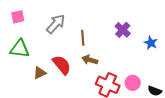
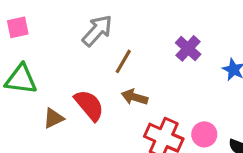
gray arrow: (56, 24) -> (97, 31), moved
brown line: (83, 38) -> (123, 61), turned 35

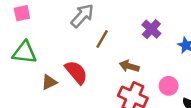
brown arrow: (135, 97) -> (129, 66), moved
pink circle: (204, 134) -> (169, 86), moved

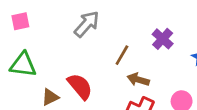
brown line: (102, 39) -> (122, 55), moved

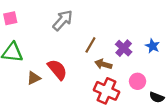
purple cross: (163, 39) -> (124, 48), moved

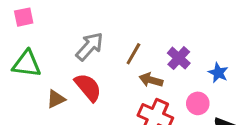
gray arrow: (63, 20) -> (89, 46), moved
blue star: (152, 46) -> (218, 73), moved

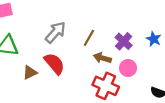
blue star: (218, 73) -> (154, 39), moved
pink circle: (198, 103) -> (128, 68), moved

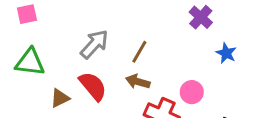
purple cross: (124, 41) -> (201, 17), moved
brown arrow: (102, 58) -> (138, 82), moved

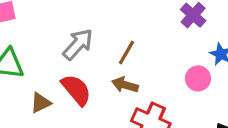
pink circle: (192, 92) -> (198, 78), moved

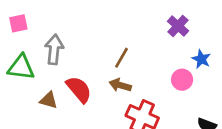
gray arrow: (78, 44) -> (54, 49), moved, turned -36
brown triangle: (41, 103) -> (49, 100), turned 42

